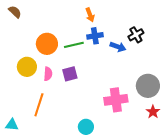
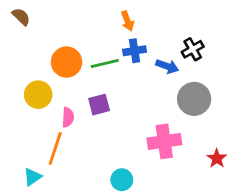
pink semicircle: (48, 74) -> (68, 117), moved
gray circle: (148, 86) -> (194, 99), moved
cyan triangle: (12, 125) -> (32, 177), moved, turned -40

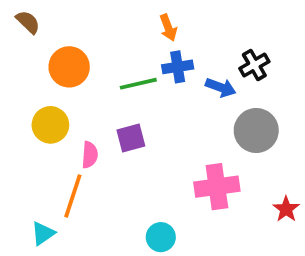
orange circle: (66, 62) -> (69, 67), moved

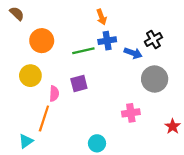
pink cross: (217, 187) -> (131, 113), size x0.7

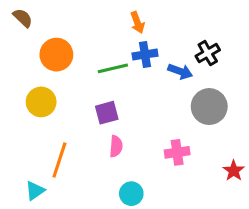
pink semicircle: (54, 94) -> (116, 146), moved

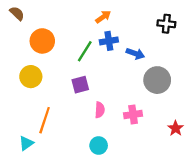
orange arrow: (137, 22) -> (103, 17), turned -105
black cross: (208, 53) -> (166, 24), moved, turned 36
green line: (113, 68) -> (85, 51), turned -45
pink semicircle: (116, 146) -> (100, 110), moved

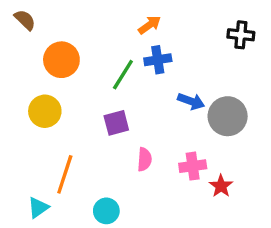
blue arrow: (135, 54) -> (191, 101), moved
red star: (176, 128) -> (221, 186), moved
cyan circle: (99, 146) -> (106, 211), moved

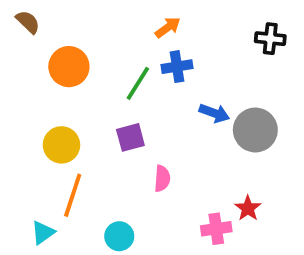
yellow circle: (45, 111) -> (61, 145), moved
pink cross: (193, 166) -> (216, 229), moved

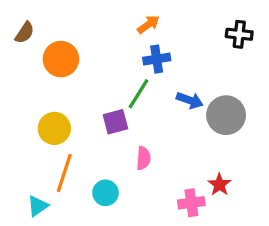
brown semicircle: (28, 22) -> (25, 33), moved, turned 80
green line: (138, 83) -> (139, 94), moved
cyan circle: (119, 236) -> (105, 193), moved

